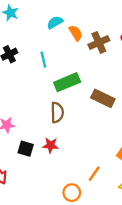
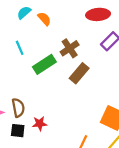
brown cross: (99, 42) -> (70, 48), moved
brown rectangle: (103, 98) -> (79, 73), turned -66
brown semicircle: (57, 112) -> (18, 108), moved

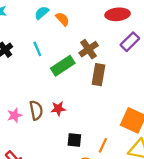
brown rectangle: (79, 73) -> (98, 75), turned -30
red star: (40, 124) -> (58, 109), moved
black square: (18, 131) -> (74, 140), moved

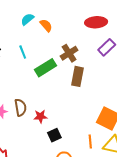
red star: (58, 109) -> (40, 116), moved
black square: (74, 140) -> (54, 135), turned -32
orange line: (103, 145) -> (90, 141), moved, turned -32

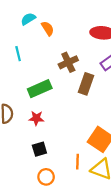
green rectangle: (45, 68) -> (40, 89), moved
brown rectangle: (78, 76) -> (86, 84), moved
red star: (40, 116) -> (36, 118), moved

